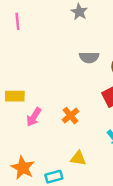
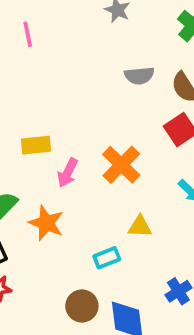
orange cross: (70, 116) -> (121, 165), size x1.5
orange star: (23, 168) -> (46, 223), moved

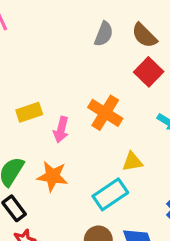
gray semicircle: (139, 76) -> (104, 34), turned -50
cyan rectangle: (107, 258) -> (110, 194), size x1.5

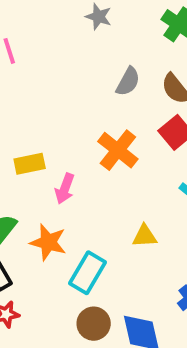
orange cross: (105, 113) -> (118, 150), moved
cyan rectangle: (110, 194) -> (87, 273), moved, turned -32

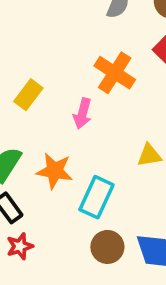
yellow rectangle: (30, 164) -> (28, 95), turned -36
pink arrow: (65, 189) -> (82, 114), moved

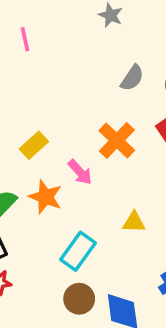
pink arrow: (82, 114) -> (80, 172), turned -68
orange star: (55, 171) -> (45, 197), moved

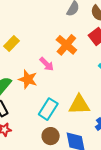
yellow rectangle: (34, 145) -> (11, 44), moved
yellow triangle: (134, 222) -> (79, 105), moved, size x1.6

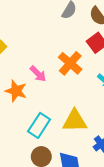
orange cross: (66, 45) -> (70, 63), moved

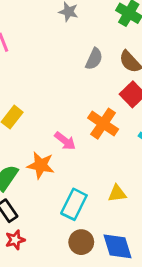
yellow triangle: (75, 121) -> (117, 194), size x0.6

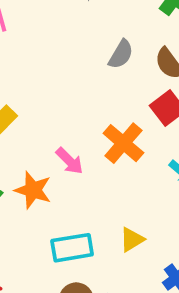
yellow triangle: (117, 194) -> (132, 240), turned -30
cyan rectangle: (74, 204) -> (72, 248), turned 48

